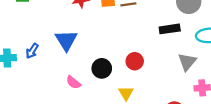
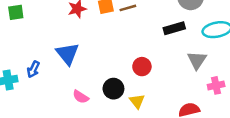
black circle: (102, 68) -> (113, 89), moved

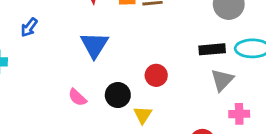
black rectangle: (174, 28) -> (212, 49), moved
blue triangle: (68, 54) -> (94, 45), moved
blue arrow: (33, 69) -> (29, 27), moved

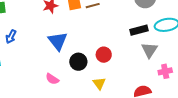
black circle: (118, 95) -> (78, 62), moved

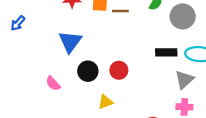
gray triangle: (149, 50) -> (184, 80), moved
yellow triangle: (99, 83) -> (105, 102), turned 32

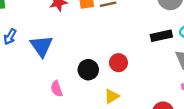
blue triangle: (70, 42) -> (41, 46), moved
pink semicircle: (53, 83) -> (57, 89), turned 35

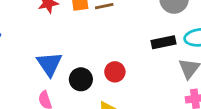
blue triangle: (41, 46) -> (49, 64), moved

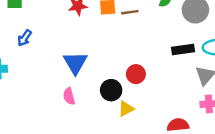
black circle: (81, 79) -> (111, 90), moved

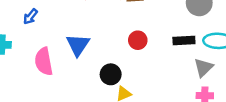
red circle: (136, 74) -> (138, 40), moved
pink semicircle: (69, 96) -> (44, 61), moved, size x1.6

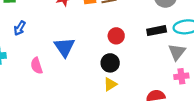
pink semicircle: (44, 61) -> (37, 66), size x0.7
black circle: (111, 74) -> (110, 63), moved

